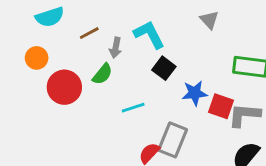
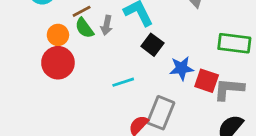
orange circle: (37, 58) -> (58, 35), moved
green semicircle: (102, 74) -> (84, 28), moved, turned 105

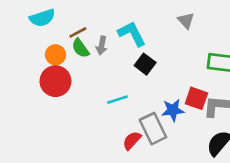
blue star: (182, 68) -> (173, 110), moved
gray rectangle: (161, 113) -> (153, 129), turned -48

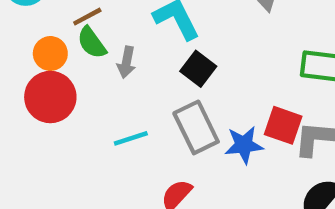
gray arrow: (102, 46) -> (126, 62), moved
cyan line: (117, 100) -> (131, 138), moved
gray rectangle: (153, 129) -> (196, 127), moved

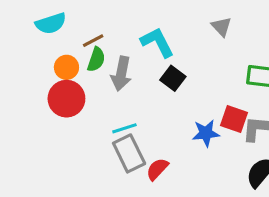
green semicircle: (92, 43) -> (96, 59), turned -125
gray arrow: (126, 62) -> (121, 74), size x1.5
gray rectangle: (196, 127) -> (129, 153), moved

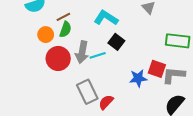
cyan L-shape: (157, 42) -> (106, 18), turned -30
gray arrow: (121, 74) -> (82, 52), moved
red circle: (66, 99) -> (58, 58), moved
cyan line: (124, 128) -> (98, 55), moved

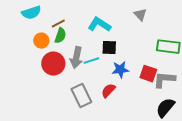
black square: (116, 42) -> (109, 48), turned -35
blue star: (138, 78) -> (120, 70), moved
red semicircle: (106, 102) -> (108, 91), moved

